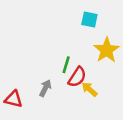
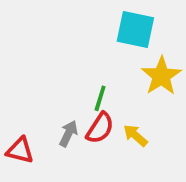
cyan square: (89, 19) -> (135, 30), size x1.5
red semicircle: (77, 77) -> (100, 128), moved

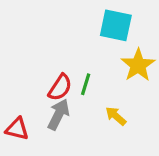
red semicircle: (100, 128) -> (60, 87), moved
gray arrow: (68, 134) -> (58, 114), size x1.4

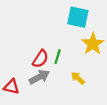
gray arrow: (58, 114) -> (39, 77), turned 36

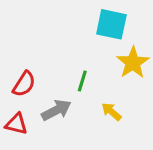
red semicircle: (40, 59) -> (24, 84), moved

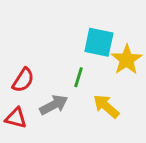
cyan square: (111, 24) -> (99, 42), moved
yellow arrow: (111, 112) -> (106, 106), size x1.4

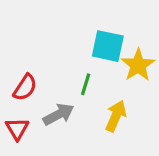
yellow arrow: (106, 106) -> (116, 116), turned 72
red triangle: (16, 118) -> (17, 129), turned 45

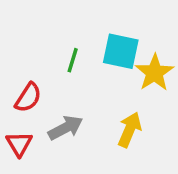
green line: (86, 84) -> (73, 60), moved

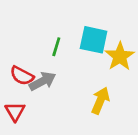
red semicircle: (28, 98) -> (22, 76), turned 85
gray arrow: (65, 128) -> (43, 81), moved

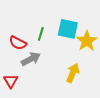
red semicircle: (22, 76) -> (18, 43), moved

